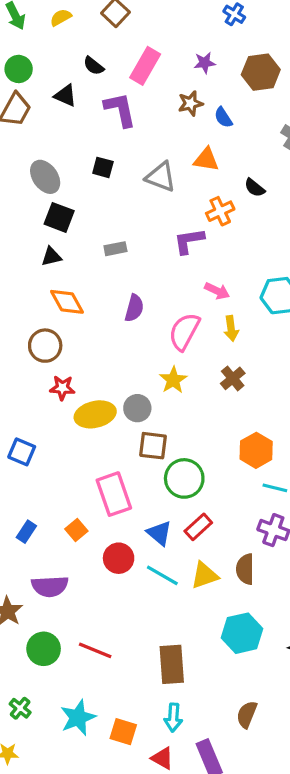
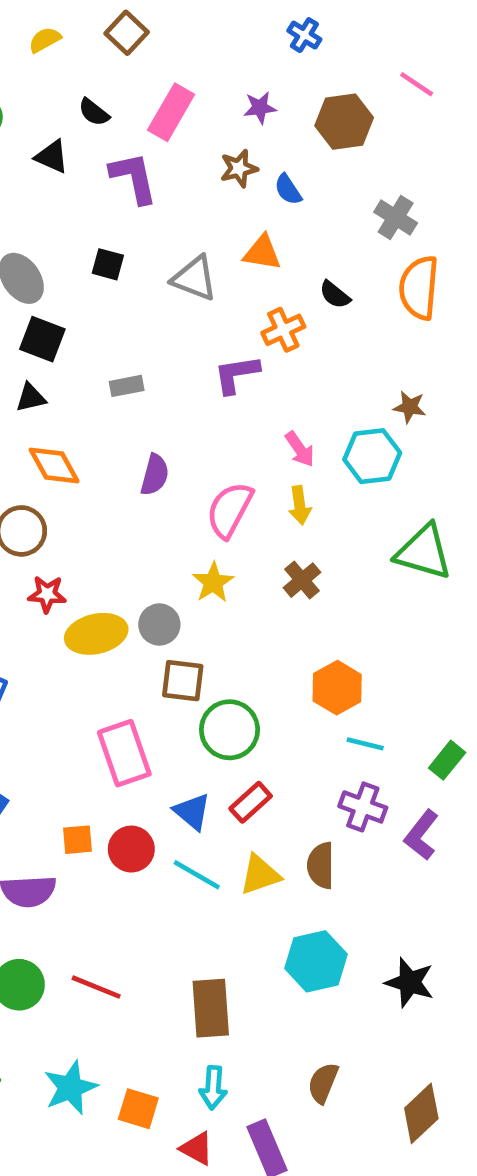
pink arrow: (217, 291) -> (300, 449), moved, turned 30
orange square: (76, 530) -> (77, 840), moved, turned 35

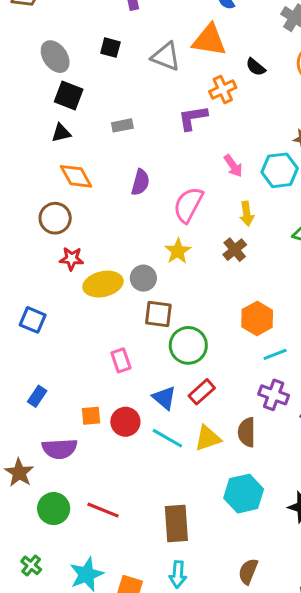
orange triangle: (262, 253) -> (209, 40), size x1.4
yellow arrow: (300, 505) -> (247, 214), moved
cyan line: (365, 744) -> (275, 354), turned -35
pink rectangle: (124, 753) -> (121, 360), size x0.6

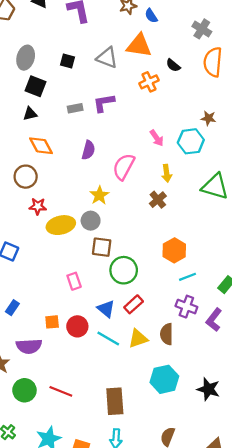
black square: (110, 48) -> (67, 61), moved
gray ellipse: (55, 57) -> (26, 58), turned 50
purple L-shape: (193, 118) -> (104, 103), moved
yellow star: (178, 251) -> (99, 195), moved

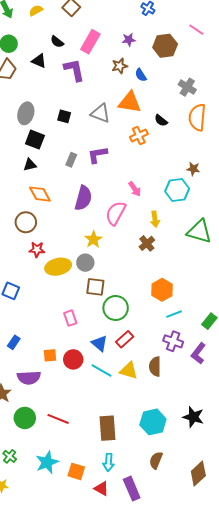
gray rectangle: (75, 108) -> (71, 160), turned -56
pink arrow: (157, 138) -> (135, 189), moved
purple semicircle: (88, 150) -> (83, 198), size x1.4
yellow triangle: (138, 339) -> (129, 371), turned 36
cyan hexagon: (164, 379) -> (153, 422), moved

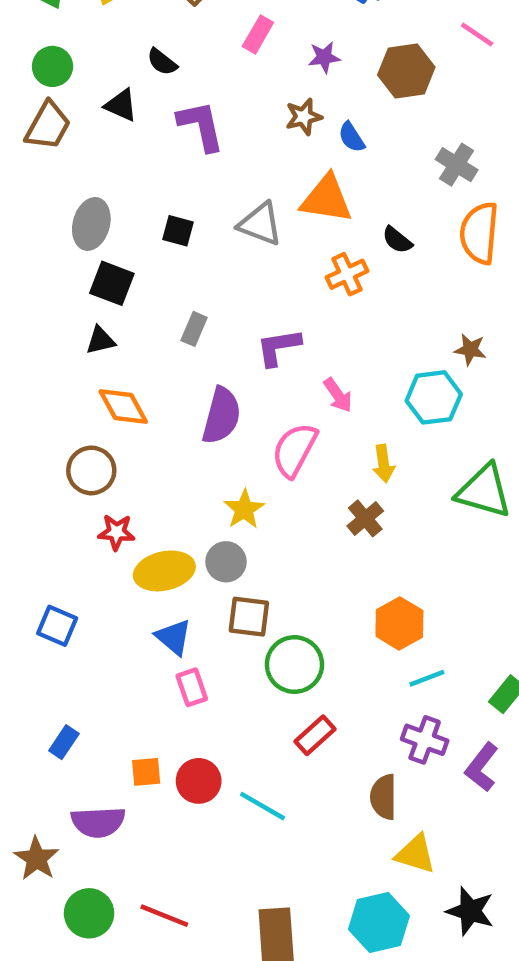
pink rectangle: (90, 42) -> (258, 34), moved, size x0.7
purple L-shape: (97, 155) -> (278, 347), moved
blue triangle: (99, 343) -> (173, 637), moved
yellow triangle: (129, 371) -> (415, 854), moved

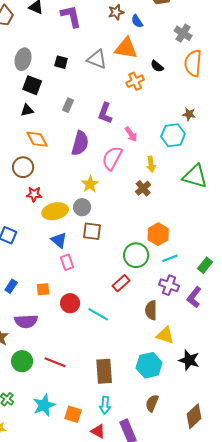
purple L-shape: (278, 347) -> (105, 113), turned -60
green circle: (294, 665) -> (136, 255), moved
orange square: (146, 772) -> (43, 289), moved

